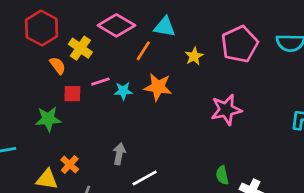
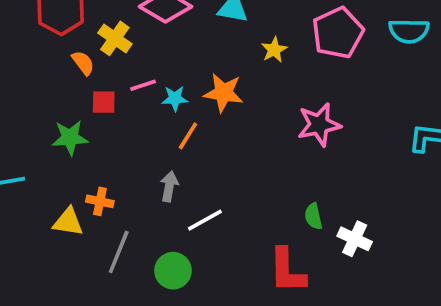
orange line: (143, 51) -> (188, 136), moved
orange cross: (70, 165) -> (100, 201), turned -30

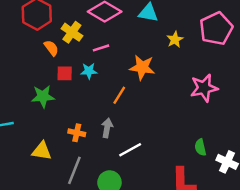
pink line: (143, 85) -> (101, 48), moved
cyan star: (175, 98) -> (89, 71), moved
orange cross: (100, 201) -> (77, 133), moved

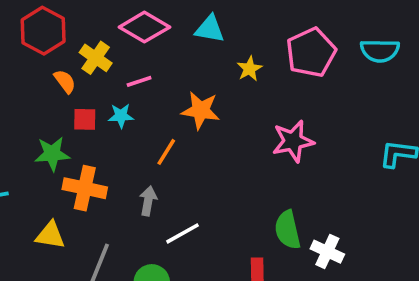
orange cross: (77, 133) -> (85, 188), moved, size x1.6
green semicircle: (200, 147) -> (288, 230), size x1.5

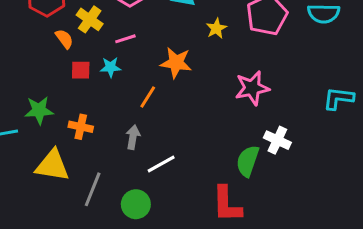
green star: (52, 154) -> (39, 110), moved
orange cross: (85, 188) -> (81, 127), size x0.7
green semicircle: (288, 230) -> (248, 161), turned 32
yellow triangle: (50, 235) -> (52, 165), size x1.4
white cross: (327, 252) -> (277, 140), moved

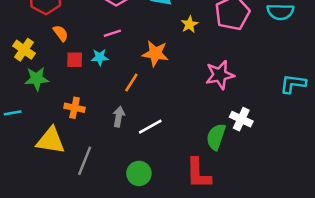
yellow cross: (90, 19) -> (24, 50), moved
green star: (39, 110) -> (37, 79), moved
white line: (161, 164) -> (150, 127), moved
green circle: (136, 204) -> (139, 173), moved

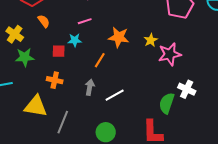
yellow star: (189, 24) -> (151, 40), moved
red square: (75, 60) -> (59, 51), moved

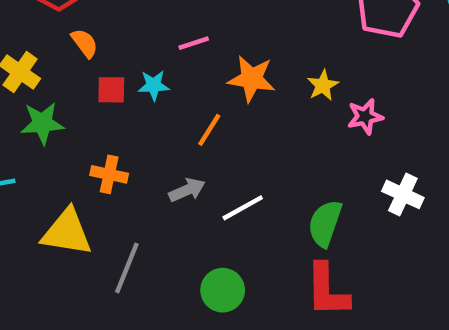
pink line: (85, 21) -> (194, 43), moved
red square: (59, 51) -> (111, 90), moved
pink star: (170, 54) -> (365, 117), size x0.7
gray arrow: (90, 87) -> (187, 190), turned 56
green semicircle: (167, 103) -> (325, 223), moved

